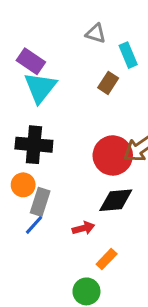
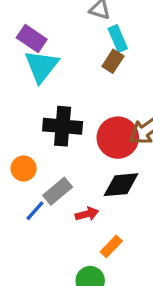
cyan rectangle: (128, 55) -> (118, 39), moved
black cross: (34, 145) -> (63, 126), moved
gray rectangle: (40, 202) -> (58, 191), moved, turned 32

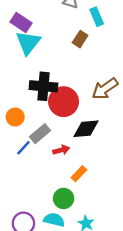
cyan rectangle: (118, 39) -> (97, 17), moved
red circle: (118, 138) -> (64, 102), moved

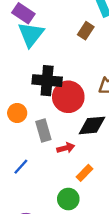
gray rectangle: (40, 134) -> (43, 130), turned -66
blue line: (23, 148) -> (21, 167), moved

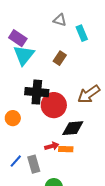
brown rectangle: (86, 31) -> (60, 58), moved
gray rectangle: (43, 130) -> (34, 164), moved
orange rectangle: (84, 173) -> (66, 149), moved, turned 48

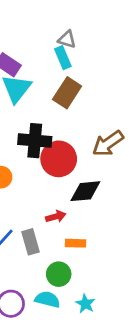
cyan rectangle: (82, 33) -> (63, 58), moved
brown rectangle: (60, 58) -> (67, 93), size x1.5
orange rectangle: (66, 149) -> (76, 243), moved

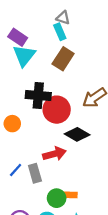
black diamond: (85, 191) -> (77, 134), turned 35
red arrow: (56, 217) -> (54, 154), size x1.5
orange rectangle: (76, 243) -> (70, 195), moved

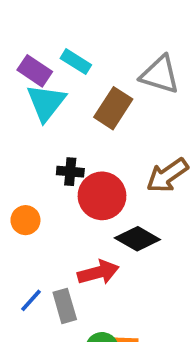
gray triangle: (63, 18) -> (160, 75), moved, size x1.6
cyan rectangle: (60, 32) -> (76, 62), moved, turned -35
black cross: (38, 96) -> (70, 172), size x0.6

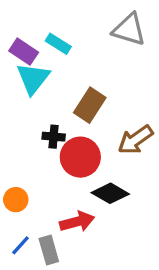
gray triangle: (160, 75) -> (129, 30), moved
brown rectangle: (113, 108) -> (90, 105), moved
orange circle: (25, 220) -> (16, 200), moved

